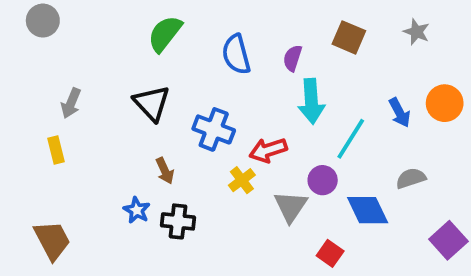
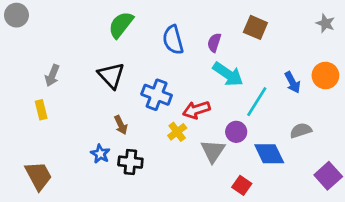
gray circle: (43, 21) -> (16, 15), moved
gray star: (416, 32) -> (325, 23), moved
cyan arrow: (311, 101) -> (228, 74), turned -52

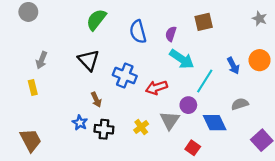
gray circle: (16, 15) -> (28, 12), moved
brown square: (255, 27) -> (204, 22), turned -36
yellow cross: (177, 132) -> (141, 127), moved

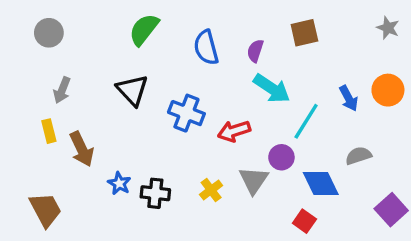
gray circle: (28, 12) -> (49, 33), moved
brown arrow: (96, 100) -> (82, 149), moved, size x1.5
red square: (193, 148) -> (304, 221), moved

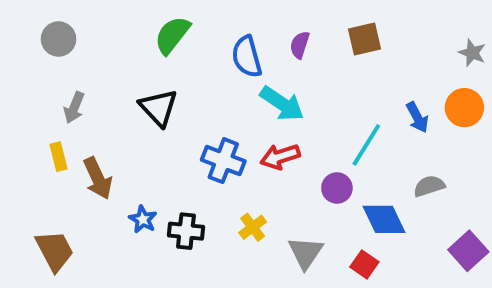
gray star: (388, 28) -> (472, 53), moved
purple semicircle: (255, 51) -> (300, 45), moved
cyan arrow: (272, 88) -> (282, 104), moved
blue cross: (186, 113) -> (223, 161), moved
gray triangle: (254, 180) -> (306, 253), moved

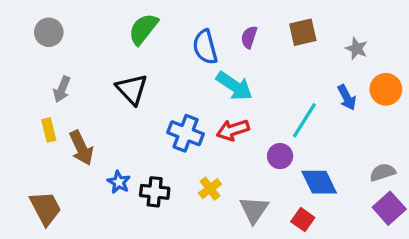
gray star: (472, 53) -> (357, 49), moved
gray semicircle: (429, 186) -> (383, 172), moved

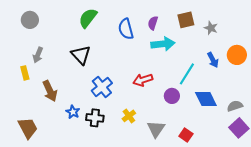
gray star: (357, 49) -> (211, 28), moved
cyan arrow: (234, 86) -> (163, 44), moved, turned -40
yellow rectangle: (49, 130) -> (25, 73), moved
blue cross: (186, 133) -> (102, 87), moved, turned 30
blue diamond: (319, 182) -> (206, 99), moved

